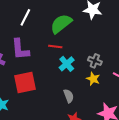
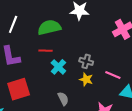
green semicircle: (61, 24) -> (49, 27), turned 30

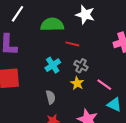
red line: (46, 51) -> (72, 44), moved

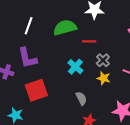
gray cross: (81, 66) -> (103, 60), turned 32

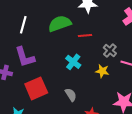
gray cross: (103, 60) -> (110, 51), moved
gray semicircle: (81, 98) -> (71, 95), moved

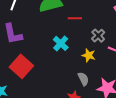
red square: (36, 88) -> (21, 66), turned -30
gray semicircle: (71, 95) -> (83, 79), moved

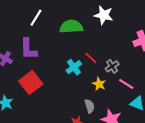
red line: (75, 18) -> (91, 58), moved, turned 32

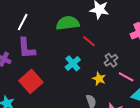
white line: (36, 18) -> (23, 22), moved
red line: (91, 58) -> (89, 41), moved

